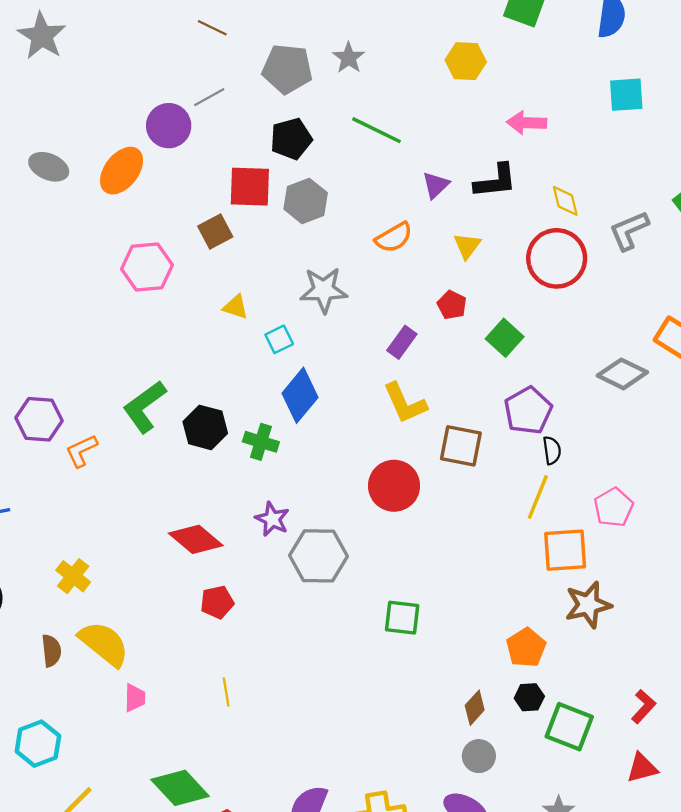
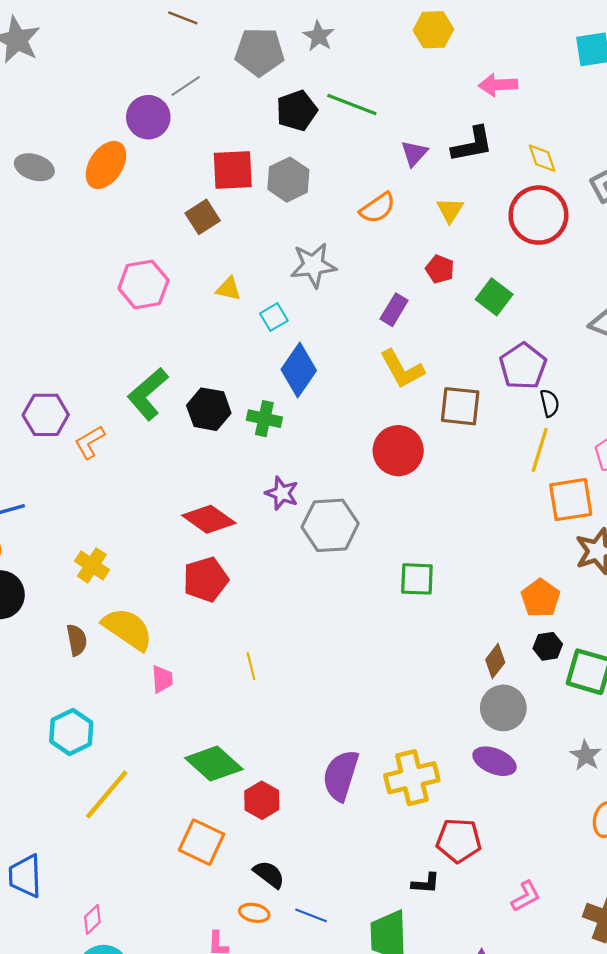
black pentagon: (291, 139) -> (297, 111), moved
pink hexagon: (147, 267) -> (143, 284), moved
red pentagon: (217, 602) -> (206, 579), moved, size x1.4
gray circle: (479, 756) -> (503, 708), size x1.4

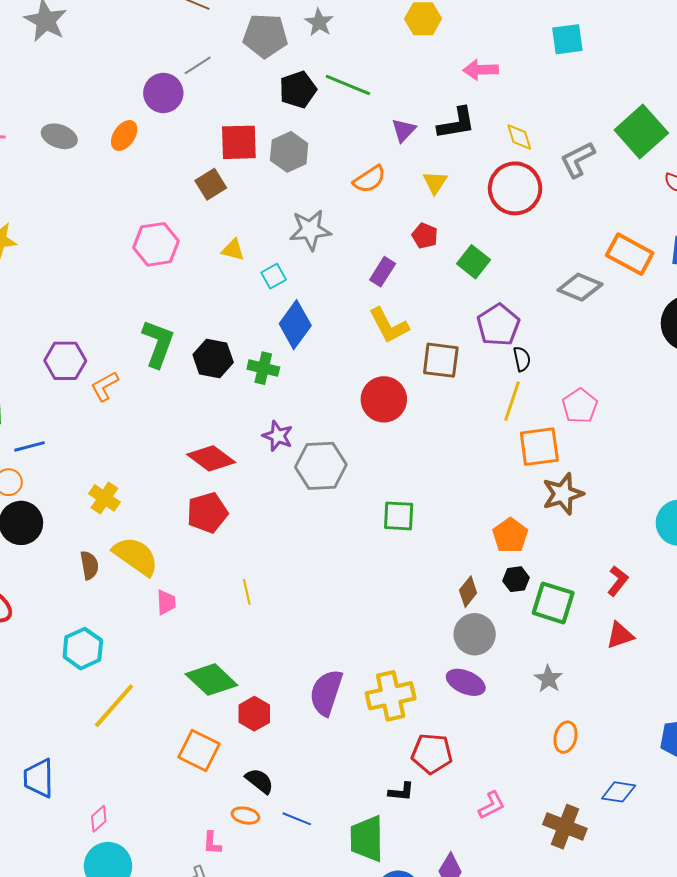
orange ellipse: (106, 165) -> (124, 136), size x0.7
green L-shape: (148, 394) -> (158, 344), turned 150

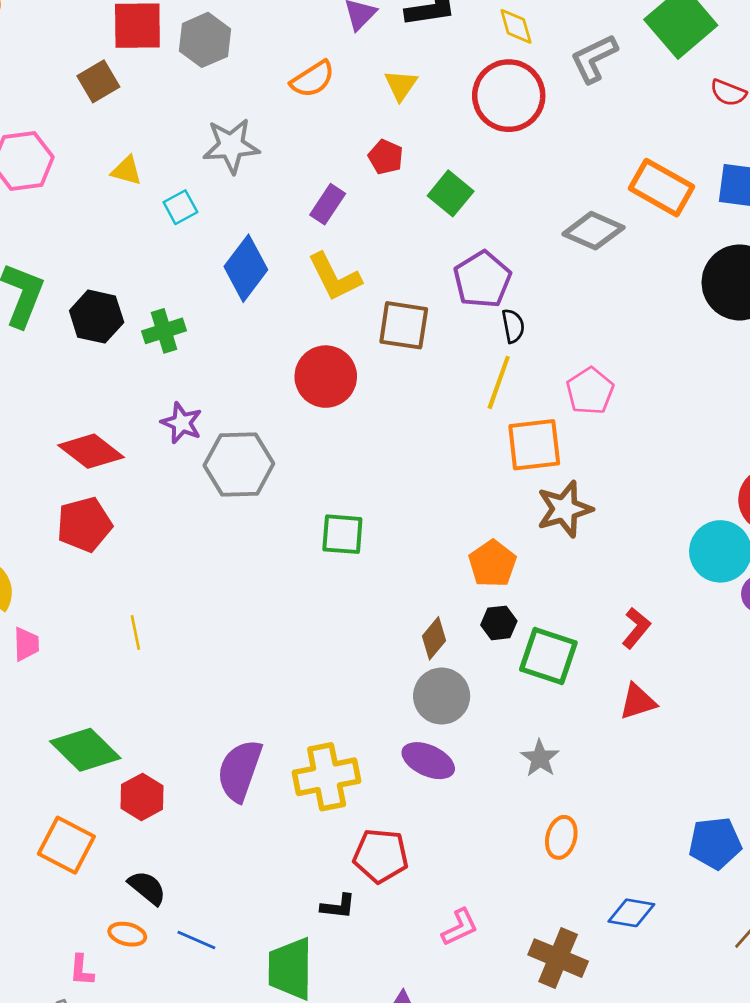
blue diamond: (295, 325) -> (246, 268), moved
green cross: (263, 368) -> (164, 331), turned -32

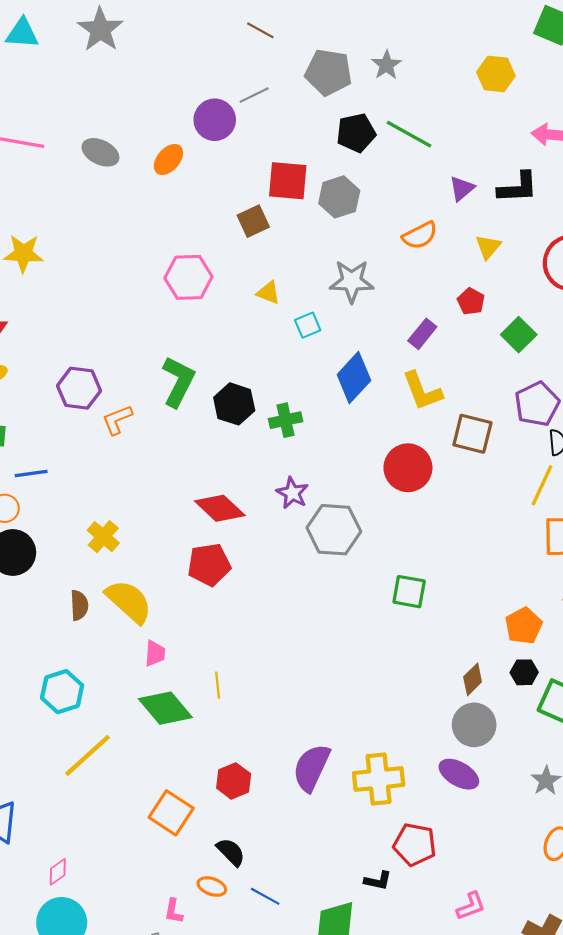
yellow line: (135, 633) -> (218, 685), moved
green diamond: (85, 750) -> (165, 708), moved

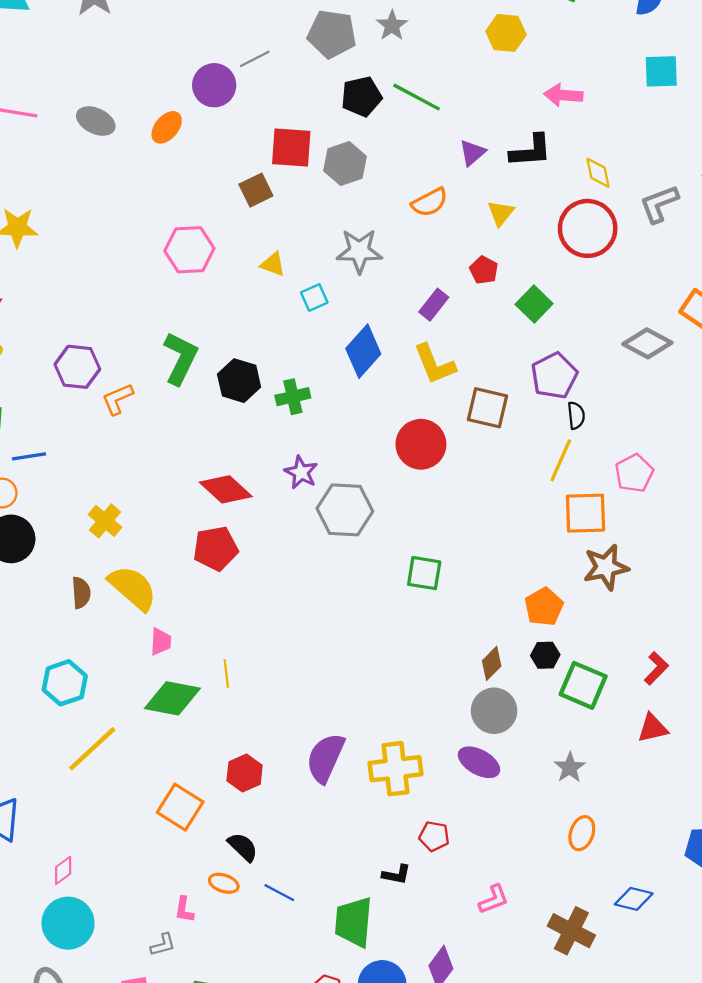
green diamond: (165, 708) -> (172, 698), turned -38
red pentagon: (415, 844) -> (434, 836), size x0.7

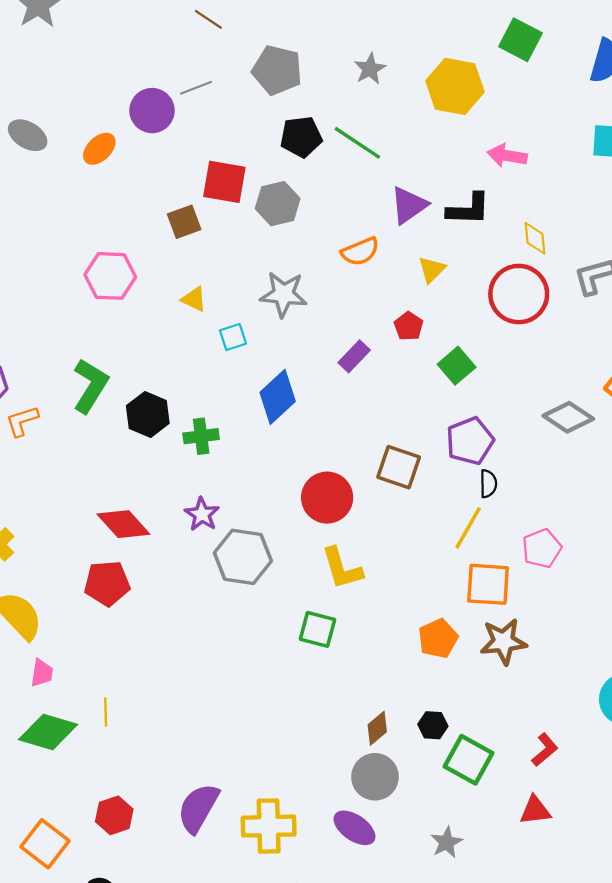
gray star: (392, 25) -> (370, 69), moved
yellow hexagon: (506, 33) -> (455, 86), size x1.4
purple triangle: (472, 153) -> (409, 205), size x1.4
yellow L-shape: (435, 364) -> (342, 568), moved
orange pentagon: (544, 607) -> (438, 638), moved

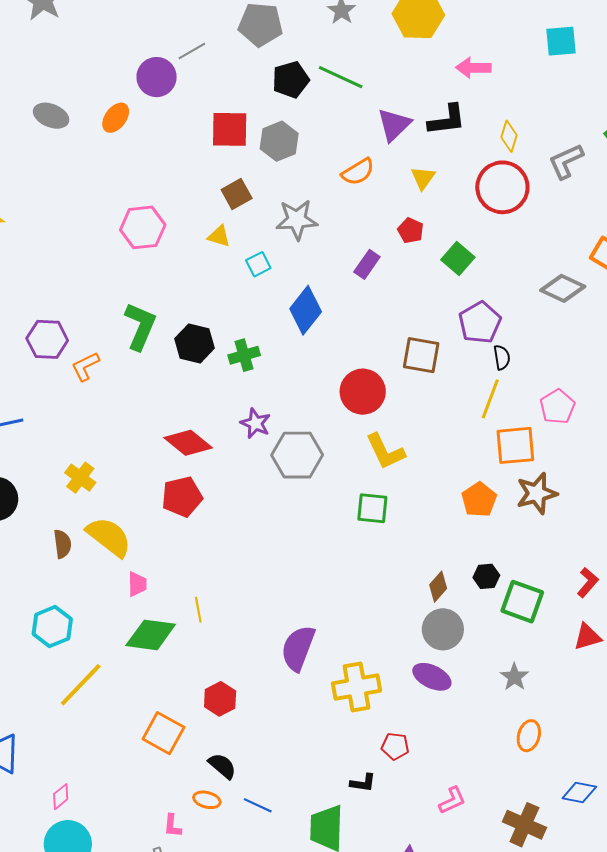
brown square: (184, 222) -> (237, 194), moved
yellow diamond: (535, 238) -> (509, 136), turned 32
purple semicircle: (198, 808) -> (298, 648), moved

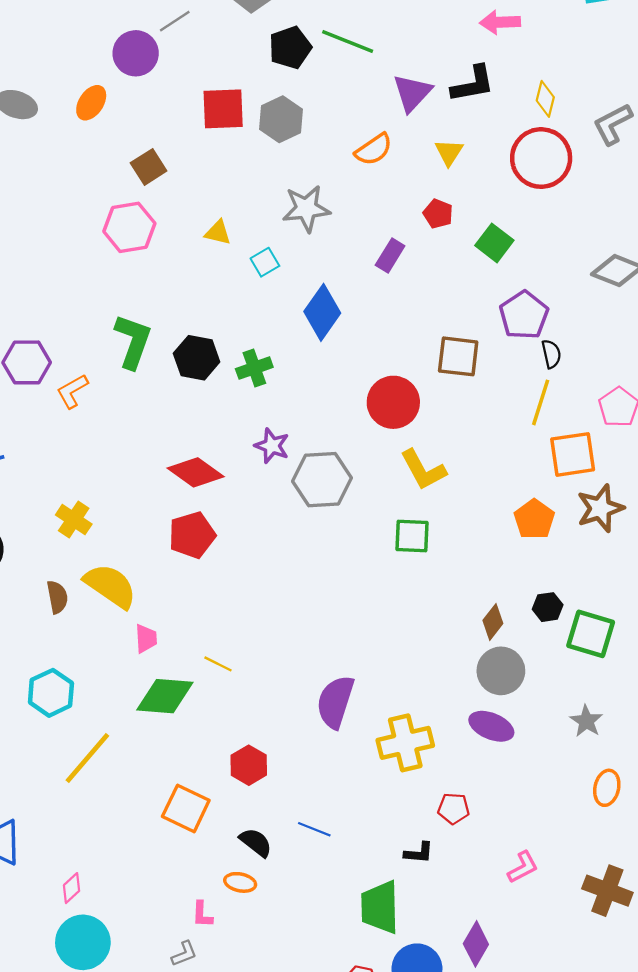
brown square: (237, 194) -> (149, 167), moved
yellow line: (198, 610) -> (218, 664), turned -50
blue line: (258, 805) -> (314, 829), moved

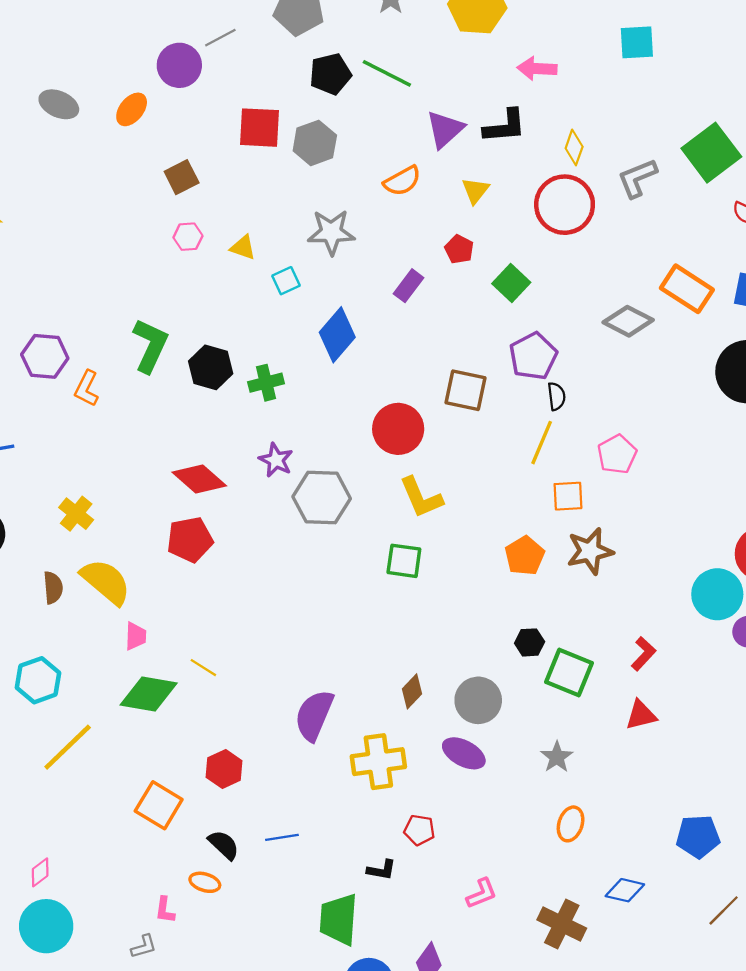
pink hexagon: (129, 227) -> (188, 237), moved, size x0.6
orange L-shape: (72, 391) -> (87, 388), turned -39
orange square: (573, 454) -> (568, 496), size x0.7
brown diamond: (493, 622) -> (412, 691), moved
blue line: (314, 829) -> (282, 837), turned -36

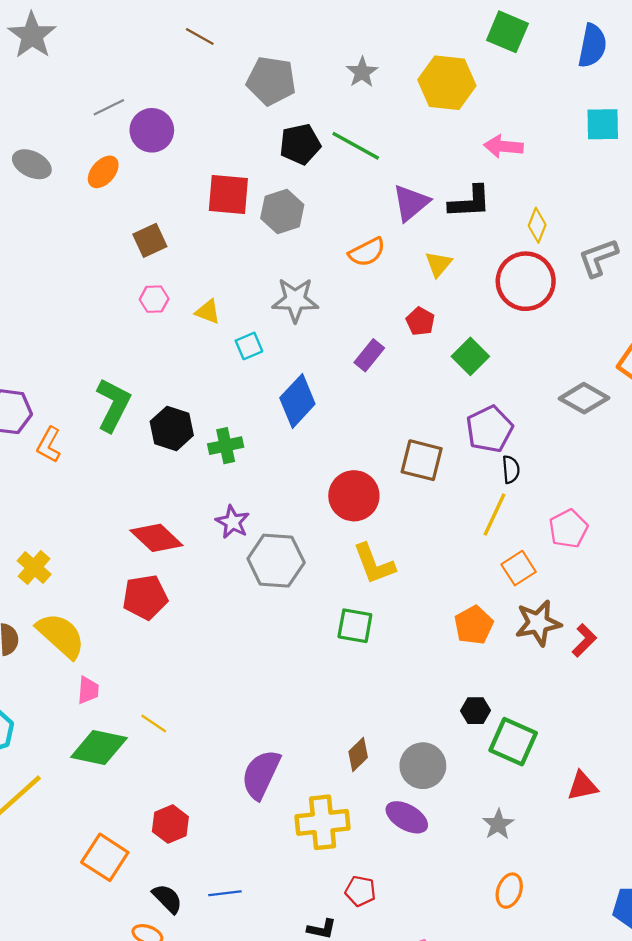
gray line: (220, 38) -> (109, 107), moved
orange square: (568, 496) -> (519, 568), turned -32
red L-shape: (643, 654) -> (584, 640), moved

